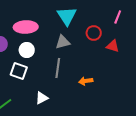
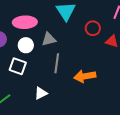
gray triangle: (63, 42) -> (49, 39), moved
orange arrow: (86, 81) -> (85, 76), size x1.5

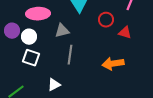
white circle: (26, 45) -> (29, 37), moved
orange arrow: (85, 76) -> (113, 64), moved

